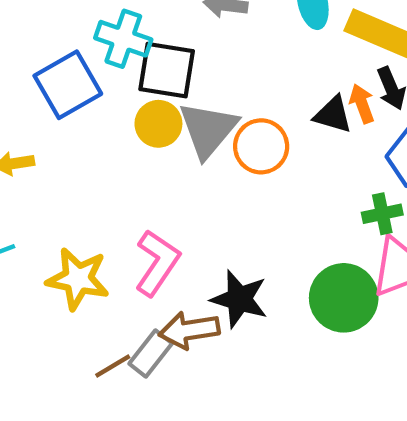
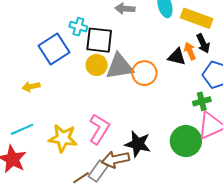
cyan cross: (123, 39) -> (78, 27), size x0.7
gray triangle: (208, 130) -> (120, 67), turned 44

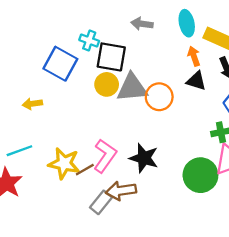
blue square: (54, 49) -> (60, 64), turned -32
orange arrow: (190, 51) -> (194, 56), moved
black star: (138, 144) -> (144, 158), moved
brown line: (81, 178) -> (85, 170), moved

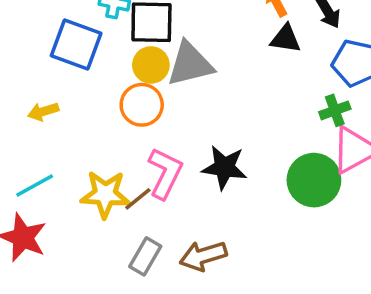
orange circle: (159, 97) -> (142, 105), moved
brown arrow: (121, 191) -> (203, 256), moved
gray rectangle: (101, 202) -> (145, 256), moved

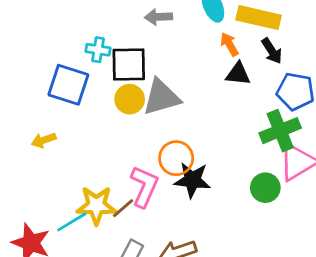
orange circle: (142, 105) -> (176, 158), moved
green cross: (335, 110) -> (280, 131), size x1.6
green circle: (314, 180) -> (265, 188), size x0.7
cyan line: (35, 185) -> (72, 222), moved

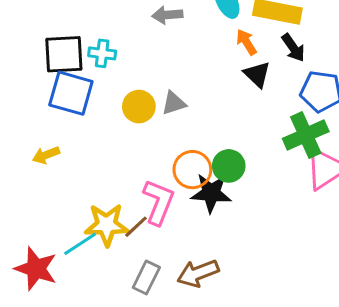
black square: (129, 65) -> (64, 54), moved
black triangle: (238, 74) -> (257, 74), turned 40
gray triangle: (161, 97) -> (174, 103), size x0.6
green circle: (265, 188) -> (229, 166), moved

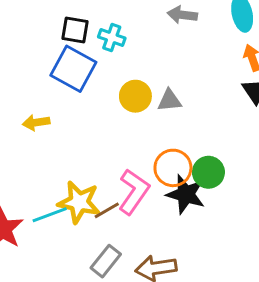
black square: (64, 54) -> (75, 30), size x0.7

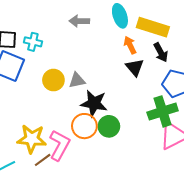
black star: (186, 194) -> (94, 103), moved
yellow star: (79, 202) -> (32, 139), moved

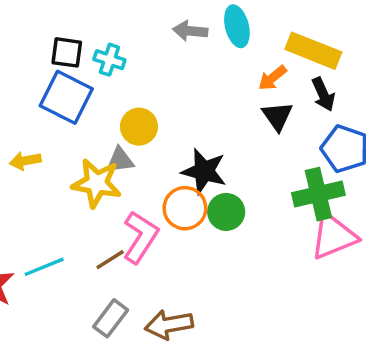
cyan ellipse: (120, 16) -> (237, 26), moved
orange arrow: (130, 45) -> (272, 78), turned -108
gray triangle: (77, 80) -> (120, 160), moved
yellow star: (32, 139) -> (97, 183), moved

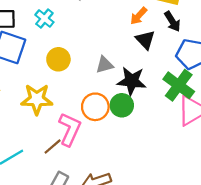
cyan cross: (109, 60) -> (44, 18), moved, turned 30
gray triangle: (120, 160) -> (104, 65), moved
black star: (204, 171) -> (132, 81), moved
green cross: (318, 194) -> (179, 85), turned -32

